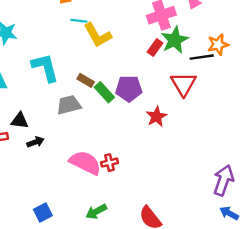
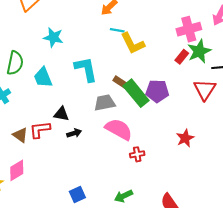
green rectangle: (104, 92) -> (136, 93), size x1.5
red star: (156, 117) -> (185, 138), moved
pink semicircle: (85, 163) -> (119, 129), moved

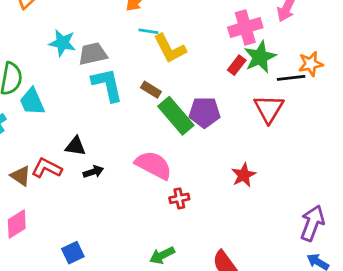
cyan trapezoid: (43, 77) -> (32, 102), moved
brown rectangle: (120, 82) -> (151, 90), moved
gray trapezoid: (105, 103) -> (93, 54), moved
red L-shape: (40, 130) -> (47, 168), turned 35
blue square: (77, 194) -> (73, 253), moved

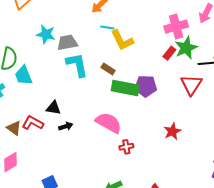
green rectangle: (176, 116) -> (125, 88), turned -40

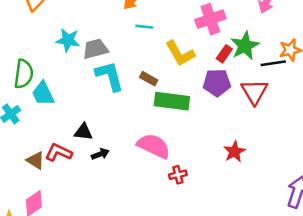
pink cross: (176, 27) -> (210, 19), moved
yellow L-shape: (122, 40) -> (180, 53), moved
purple pentagon: (146, 86) -> (217, 83), moved

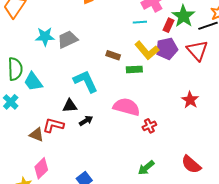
cyan line: (144, 27) -> (140, 22), moved
yellow L-shape: (180, 53) -> (147, 50), moved
cyan L-shape: (110, 76) -> (86, 81), moved
green rectangle: (172, 101) -> (134, 69), size x0.6

